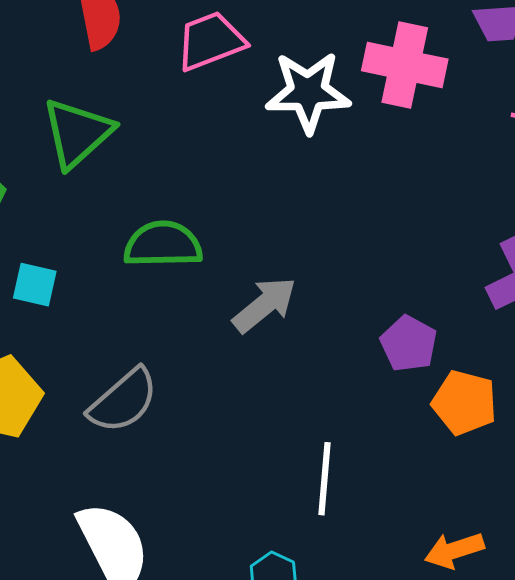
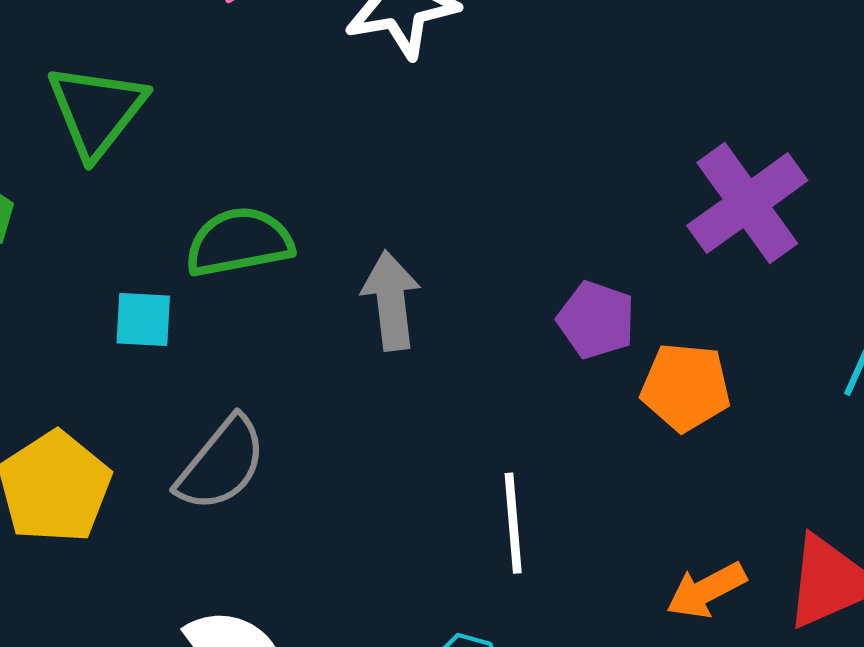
cyan square: (35, 285) -> (143, 319), moved
gray arrow: (264, 305) -> (391, 301), turned -48

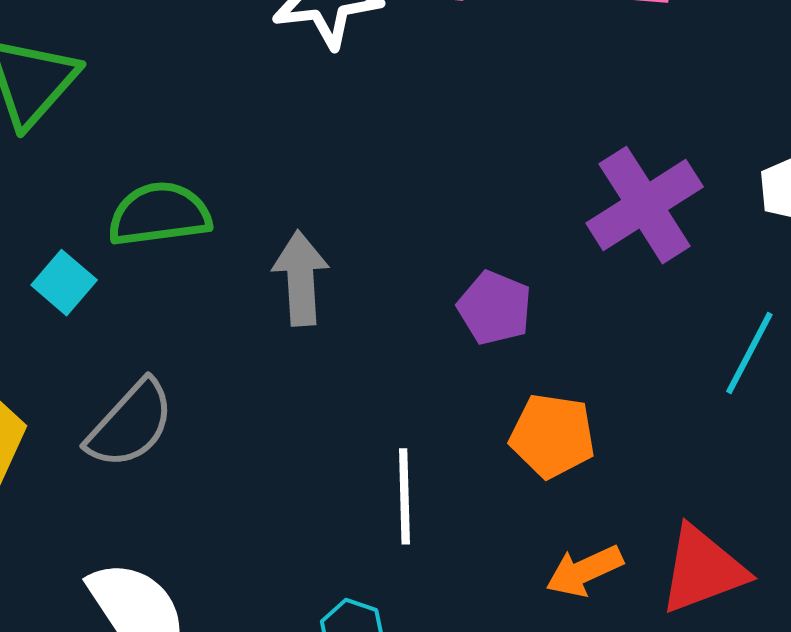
cyan square: (143, 319) -> (64, 283), turned 34
orange pentagon: (686, 387) -> (552, 436), moved

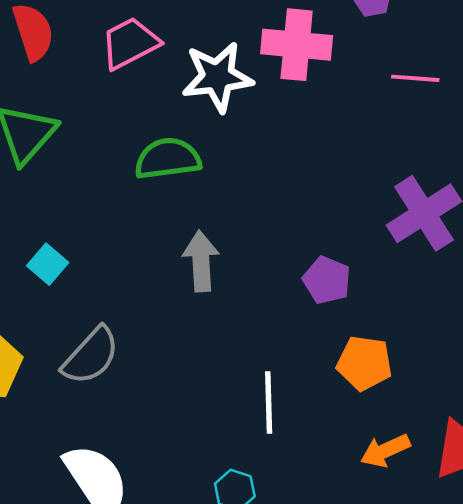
green semicircle: (159, 214) -> (168, 159), moved

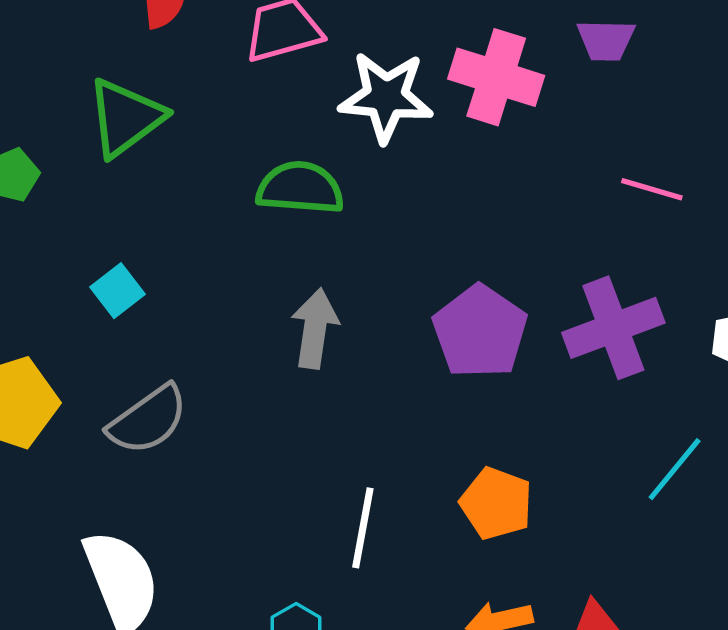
pink line: (415, 78) -> (652, 189), moved
purple pentagon: (327, 280) -> (480, 332), moved, size x1.5

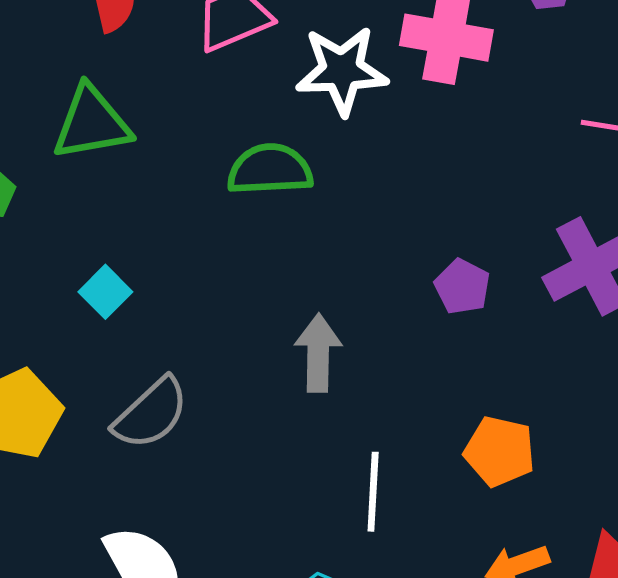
green triangle: (125, 118) -> (92, 123), turned 34
gray arrow: (315, 328) -> (318, 353), moved
purple pentagon: (480, 332) -> (462, 287), size x0.6

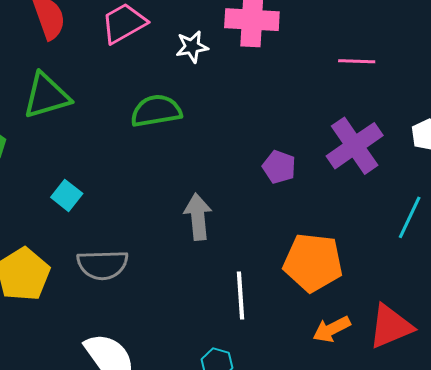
white star: (342, 70) -> (192, 47), size x0.6
gray semicircle: (151, 414) -> (103, 265), turned 48
orange pentagon: (500, 451) -> (313, 263), size x1.4

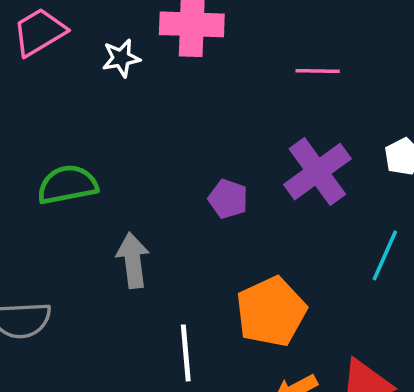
green semicircle: (156, 111) -> (67, 185), moved
orange pentagon: (313, 263) -> (271, 312), turned -30

